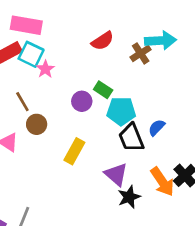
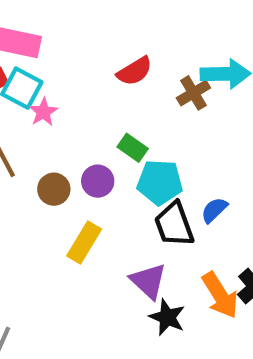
purple circle: (82, 101) -> (98, 181), moved
brown circle: (37, 124) -> (54, 189), moved
black star: (129, 197) -> (167, 317), turned -30

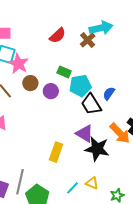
pink star: (43, 112) -> (18, 64), size x1.5
brown circle: (54, 189) -> (30, 83), moved
yellow rectangle: (84, 243) -> (56, 152), moved
black star: (167, 317) -> (97, 149), size x1.4

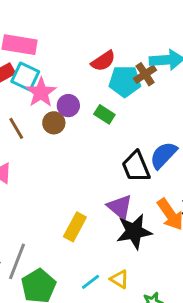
cyan pentagon: (80, 86) -> (125, 81), moved
purple circle: (51, 91) -> (68, 106), moved
blue semicircle: (109, 93) -> (163, 155), size x1.5
black star: (97, 149) -> (134, 232), turned -30

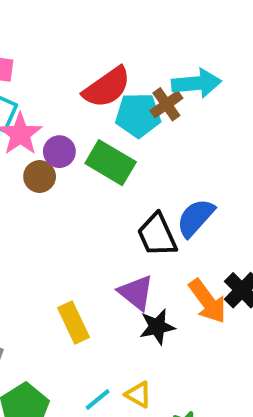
red semicircle: (103, 61) -> (107, 87), size x1.4
green rectangle: (104, 114) -> (111, 163), size x1.6
yellow rectangle: (75, 227) -> (73, 323), turned -52
black star: (134, 232) -> (157, 327), size x0.7

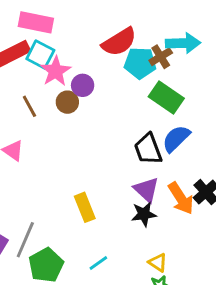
green rectangle: (111, 163) -> (166, 98), moved
purple triangle: (136, 293) -> (146, 190), moved
yellow triangle: (138, 394) -> (158, 263), moved

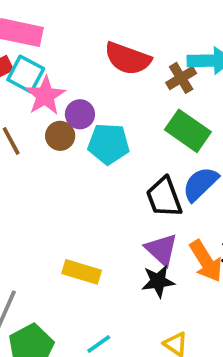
red semicircle: (119, 42) -> (128, 58), turned 51
cyan pentagon: (140, 63) -> (109, 144), moved
yellow rectangle: (85, 207) -> (82, 272), turned -52

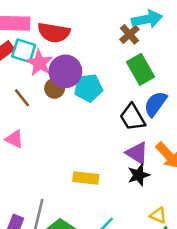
red semicircle: (128, 58) -> (54, 33), moved
purple circle: (80, 114) -> (65, 71), size x1.6
green rectangle: (188, 131) -> (141, 69), turned 36

